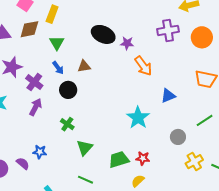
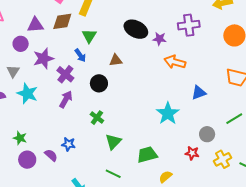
purple cross: (168, 30) -> (189, 25), moved
orange arrow: (143, 66) -> (175, 62), turned 140
blue arrow: (58, 68) -> (80, 55), moved
red star: (143, 158) -> (192, 153), moved

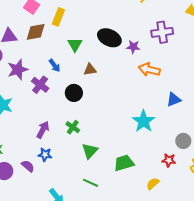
green triangle: (89, 36) -> (75, 45), moved
purple arrow: (66, 99) -> (43, 130), moved
yellow semicircle: (165, 177) -> (153, 184), moved

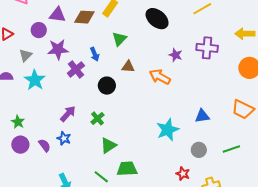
black ellipse: (109, 38) -> (157, 19), moved
orange arrow: (149, 70) -> (160, 77), moved
gray circle: (183, 141) -> (199, 150), moved
green trapezoid: (124, 163) -> (127, 169), moved

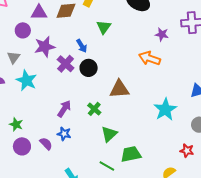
brown triangle: (128, 67) -> (119, 89), moved, size x1.5
black circle: (107, 86) -> (89, 68), moved

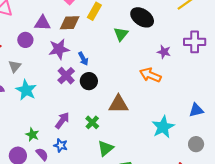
green triangle: (104, 27) -> (121, 34), moved
purple star: (45, 47) -> (59, 49), moved
green star: (16, 124) -> (32, 135), moved

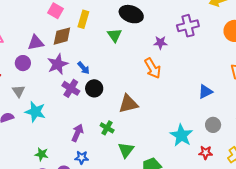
orange arrow: (150, 75) -> (153, 68), turned -130
cyan star: (163, 127) -> (181, 135), moved
green star: (32, 135) -> (42, 154), moved

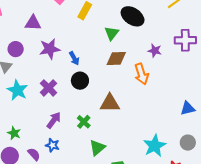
brown diamond: (62, 36) -> (116, 59), moved
purple circle: (23, 63) -> (16, 49), moved
purple cross: (71, 88) -> (49, 88), moved

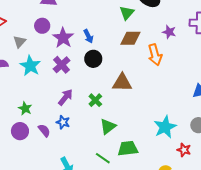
purple circle: (16, 49) -> (42, 26), moved
purple star: (50, 49) -> (63, 38), moved, turned -30

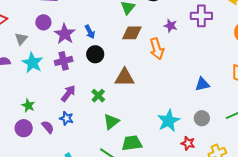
purple cross: (62, 65) -> (64, 61), turned 30

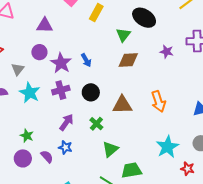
orange arrow: (157, 49) -> (158, 101), moved
black circle: (95, 54) -> (91, 92), moved

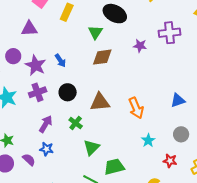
purple triangle: (45, 25) -> (29, 29), moved
orange arrow: (158, 101) -> (136, 108), moved
cyan star: (167, 147) -> (148, 140), size x0.6

